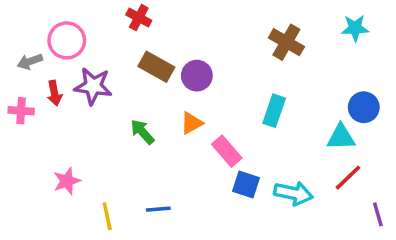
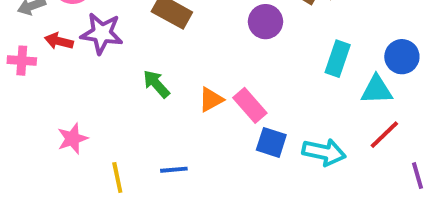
purple circle: (197, 76) -> (265, 22), moved
red arrow: (54, 93) -> (59, 41), turned 115
cyan rectangle: (274, 111) -> (338, 59), moved
orange triangle: (192, 123) -> (211, 100), moved

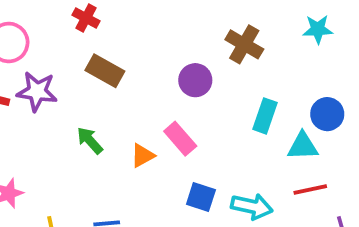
pink rectangle: (250, 105) -> (180, 139), moved
red line: (384, 135) -> (310, 189), turned 32

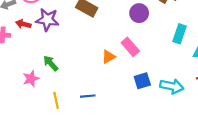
green arrow: (90, 140) -> (51, 63), moved
blue square: (201, 197) -> (142, 81), turned -35

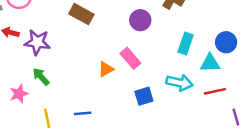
purple star: (47, 20) -> (37, 42), moved
cyan arrow: (172, 86) -> (179, 83), moved

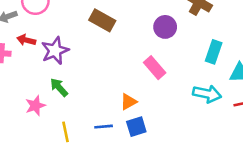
purple star: (37, 42) -> (55, 51), turned -30
orange triangle: (106, 69) -> (128, 102), moved
blue square: (144, 96) -> (136, 127), moved

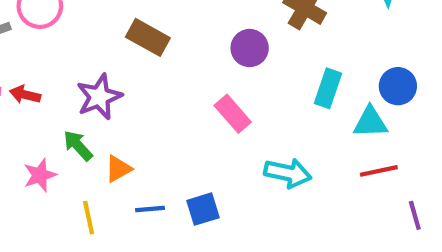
red arrow: (26, 40) -> (25, 95), moved
purple star: (55, 51) -> (99, 97), moved
cyan arrow: (207, 94) -> (288, 173), moved
orange triangle: (128, 102) -> (118, 169), moved

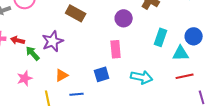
pink rectangle: (233, 114) -> (116, 49), turned 36
green arrow: (78, 145) -> (33, 53), moved
blue square: (203, 209) -> (102, 74), moved

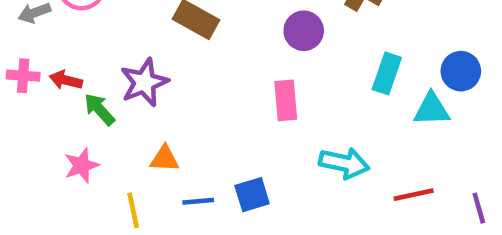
blue square: (102, 74) -> (252, 195), moved
orange triangle: (62, 75) -> (165, 159), turned 32
red line: (185, 76) -> (414, 195), moved

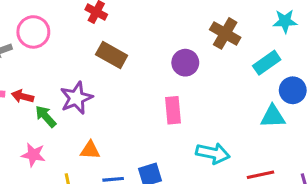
cyan rectangle: (387, 73) -> (267, 63), moved, turned 36
pink star: (81, 165) -> (33, 155), turned 30

